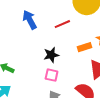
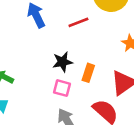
orange rectangle: (85, 47) -> (88, 73), moved, turned -56

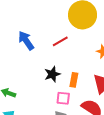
pink square: (62, 88) -> (63, 98), moved

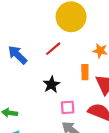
orange rectangle: (74, 80) -> (85, 72), moved

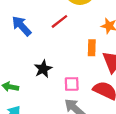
black star: (52, 85) -> (43, 69), moved

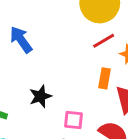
red line: (59, 21) -> (104, 41), moved

